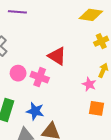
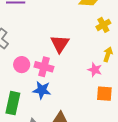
red triangle: (57, 56) -> (60, 44), turned 36
blue star: (35, 111) -> (42, 90), moved

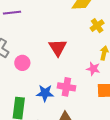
pink circle: (22, 65) -> (22, 63), moved
pink cross: (44, 67) -> (66, 87), moved

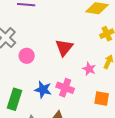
pink star: (93, 69) -> (89, 69), moved

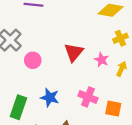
pink star: (89, 69) -> (101, 60), moved
pink cross: (65, 88) -> (88, 97), moved

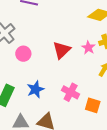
pink star: (101, 60) -> (88, 48), moved
blue star: (50, 97) -> (35, 89), turned 30

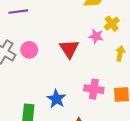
pink circle: (23, 54) -> (29, 50), moved

